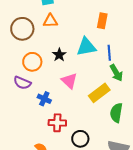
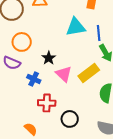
black star: (59, 55) -> (49, 58), moved
pink triangle: (69, 81) -> (64, 74), moved

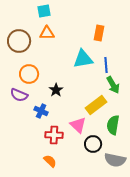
pink triangle: (64, 74) -> (78, 125), moved
black circle: (70, 119) -> (93, 144), moved
orange semicircle: (31, 129) -> (50, 161), moved

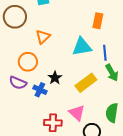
orange triangle: (47, 33) -> (43, 37), moved, turned -42
brown circle: (19, 41) -> (15, 17), moved
yellow rectangle: (96, 105) -> (86, 83), moved
blue cross: (41, 111) -> (40, 90), moved

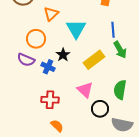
cyan triangle: (82, 47) -> (76, 29), moved, turned -50
red cross: (53, 123) -> (50, 100), moved

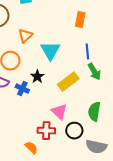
red cross: (50, 100) -> (46, 131), moved

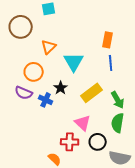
orange rectangle: (80, 20) -> (108, 40), moved
green arrow: (94, 72) -> (118, 100), moved

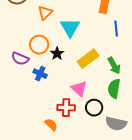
blue line: (111, 63) -> (116, 29), moved
orange circle: (34, 72) -> (39, 45), moved
blue cross: (46, 100) -> (40, 74), moved

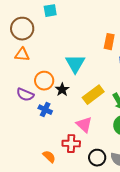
orange triangle: (45, 13) -> (22, 55), moved, turned 49
black circle: (94, 108) -> (97, 158), moved
orange semicircle: (51, 125) -> (49, 157), moved

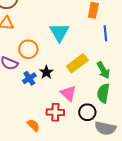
black star: (62, 90) -> (46, 72), moved
blue cross: (45, 110) -> (29, 78), turned 32
black circle: (97, 158) -> (87, 112), moved

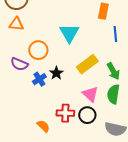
pink triangle: (68, 93) -> (90, 94), moved
black circle: (87, 112) -> (87, 115), moved

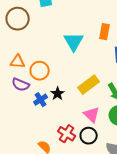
orange triangle: (16, 24) -> (18, 62), moved
cyan triangle: (69, 33) -> (74, 42), moved
red cross: (65, 113) -> (67, 134), turned 30

